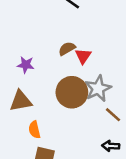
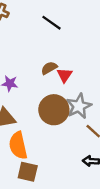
orange semicircle: (34, 130) -> (18, 146), size x1.6

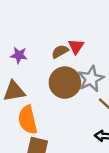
brown semicircle: (49, 68) -> (60, 52), moved

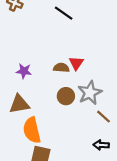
brown semicircle: (60, 52) -> (61, 68), turned 35
brown circle: (65, 83) -> (66, 96), size x0.6

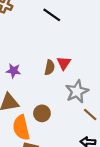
brown semicircle: (61, 68) -> (50, 67), turned 96
brown circle: (66, 96) -> (42, 113), moved

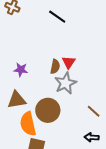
gray star: (77, 92) -> (66, 83), moved
brown circle: (42, 113) -> (48, 110), size x1.5

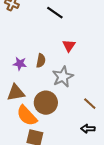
red triangle: (69, 62) -> (69, 46), moved
brown semicircle: (55, 67) -> (41, 61), moved
orange semicircle: (28, 124) -> (27, 116), turned -30

